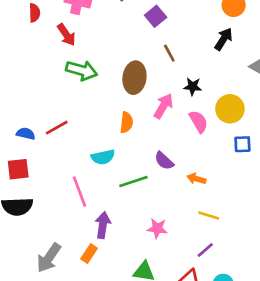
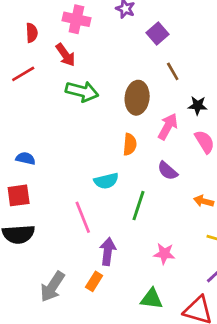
red line: (57, 128) -> (23, 74), moved
purple semicircle: (164, 161) -> (167, 171), moved
green line: (133, 182) -> (138, 206), turned -52

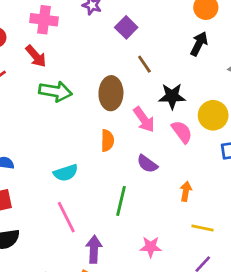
black star: (198, 106) -> (172, 96), size x1.4
pink arrow: (168, 127) -> (144, 120), turned 120
cyan semicircle: (106, 181) -> (66, 173), moved
orange arrow: (204, 201) -> (186, 191), turned 90

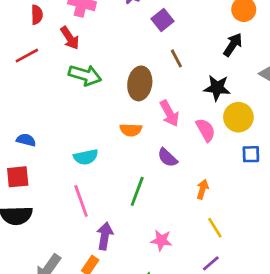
black star: (172, 96) -> (217, 88), moved
orange semicircle: (107, 141) -> (131, 130), turned 85
yellow line: (203, 228) -> (215, 228), turned 40

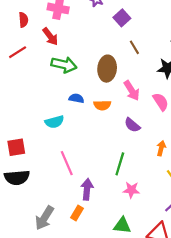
blue semicircle: (26, 140) -> (76, 98), moved
cyan semicircle: (86, 157) -> (54, 122), moved
green line: (137, 191) -> (120, 164), moved

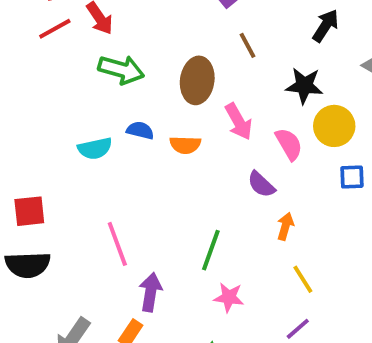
red line: (18, 52) -> (55, 29), moved
cyan semicircle: (54, 122) -> (95, 148), moved
purple semicircle: (132, 125) -> (261, 184), moved

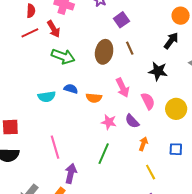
brown ellipse: (197, 80) -> (104, 52), moved
yellow circle: (334, 126) -> (176, 109), moved
blue square: (352, 177) -> (176, 149), moved
pink star: (229, 297) -> (109, 122), moved

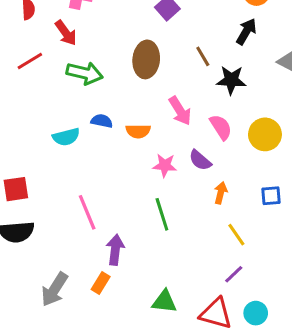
red line: (30, 33) -> (30, 61), moved
brown line: (130, 48) -> (203, 56), moved
green line: (104, 154) -> (162, 214), turned -35

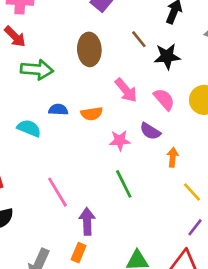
cyan semicircle: (66, 137) -> (29, 128), turned -135

